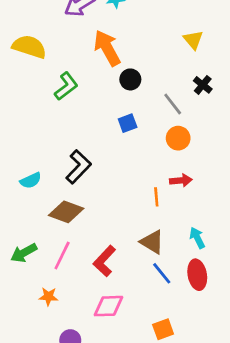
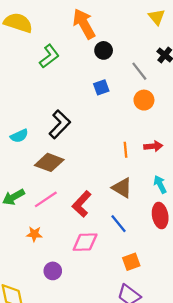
red arrow: (181, 180) -> (153, 146), moved
pink line: (62, 256) -> (46, 199), turned 30
blue line: (162, 273) -> (119, 224), moved

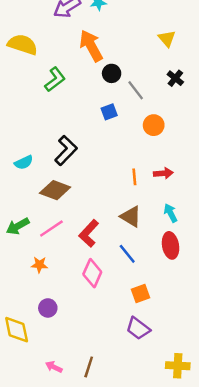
gray line: (139, 71) -> (136, 90), moved
pink diamond: (85, 242) -> (92, 273), turned -64
purple circle: (53, 271) -> (48, 308), moved

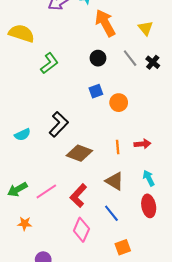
orange arrow: (91, 46) -> (105, 23), moved
gray line: (136, 90) -> (130, 58), moved
orange circle: (154, 125) -> (119, 103), moved
brown diamond: (55, 190) -> (79, 153), moved
orange star: (39, 265) -> (25, 224), moved

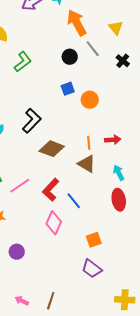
gray line: (130, 58) -> (93, 49), moved
brown triangle: (115, 181) -> (87, 164), moved
blue line: (111, 213) -> (74, 201), moved

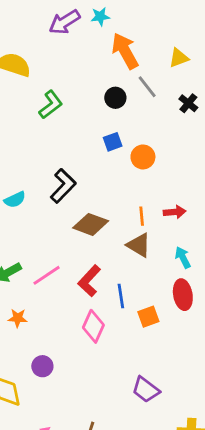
yellow triangle: (116, 28) -> (179, 58), turned 49
blue line: (74, 201) -> (121, 296), turned 30
orange square: (94, 240) -> (148, 317), moved

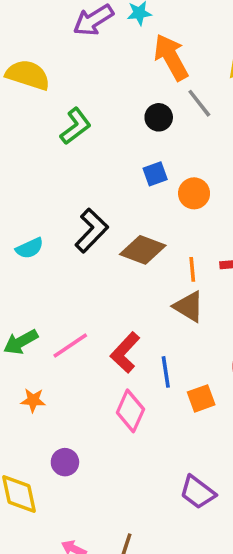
brown diamond: (91, 224) -> (143, 250), moved

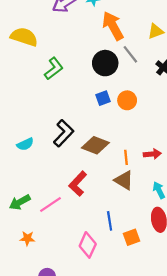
black circle: (159, 117) -> (105, 63), size x1.5
orange circle: (194, 193) -> (127, 100), moved
red L-shape: (125, 353) -> (78, 184), moved

